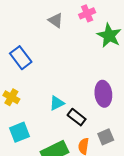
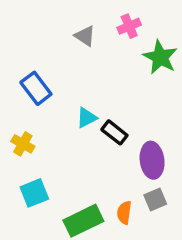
purple ellipse: (103, 94) -> (152, 160), moved
cyan triangle: (57, 103) -> (87, 118), moved
black rectangle: (77, 117) -> (114, 132), moved

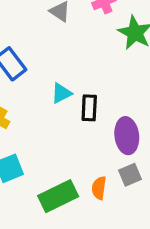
black rectangle: (114, 132) -> (89, 108), turned 55

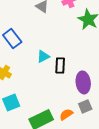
orange semicircle: (99, 188) -> (66, 114), turned 48

